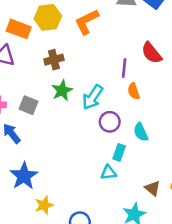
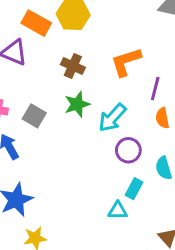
orange L-shape: (87, 22) -> (126, 62), moved
brown cross: (54, 60) -> (73, 66), turned 30

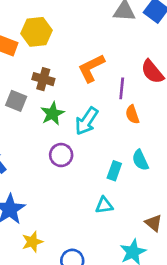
gray square: (34, 116) -> (16, 101), moved
purple circle: (128, 150) -> (61, 155), moved
cyan rectangle: (134, 189) -> (114, 171), moved

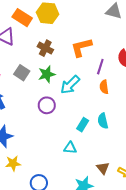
gray square: (16, 101) -> (22, 73), moved

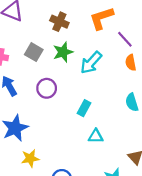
purple line: (100, 67) -> (125, 39), turned -56
purple circle: (47, 105) -> (47, 88), moved
cyan rectangle: (83, 125) -> (84, 108), moved

